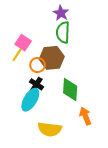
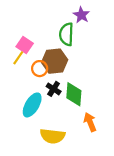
purple star: (61, 13) -> (81, 15), moved
black cross: (36, 84) -> (54, 89), moved

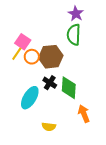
green semicircle: (66, 34) -> (74, 35), moved
orange circle: (40, 69) -> (32, 57), moved
yellow semicircle: (52, 136) -> (49, 127), size x0.6

